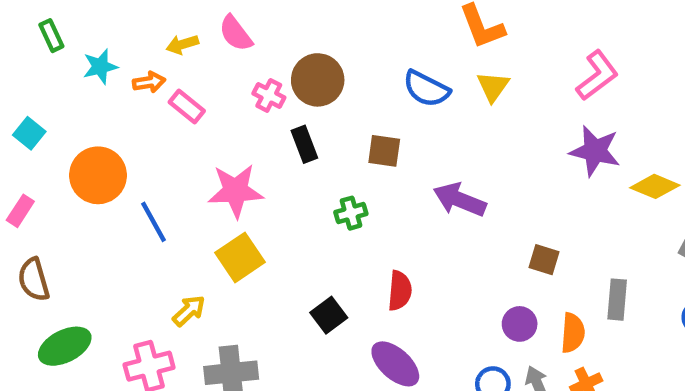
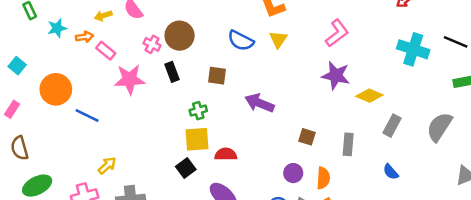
pink star: (236, 191) -> (130, 79), moved
blue line: (153, 222) -> (87, 116), turned -35
yellow square: (240, 257) -> (197, 139), moved, turned 30
red semicircle: (400, 291) -> (226, 154), turned -95
gray rectangle: (617, 300) -> (348, 144), moved

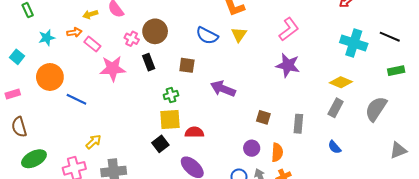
cyan star: (57, 28) -> (47, 38), moved
yellow diamond: (369, 96) -> (341, 82), moved
pink rectangle: (12, 109) -> (13, 94), turned 40

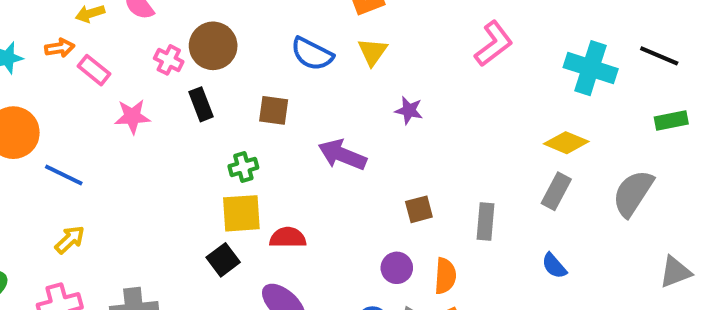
pink L-shape: (289, 29) -> (494, 44), moved
purple star: (288, 65) -> (409, 110), moved, size x0.6
pink star: (113, 68) -> (132, 116), size x0.7
brown square: (263, 117) -> (419, 209), turned -32
yellow arrow: (93, 142) -> (70, 240), moved

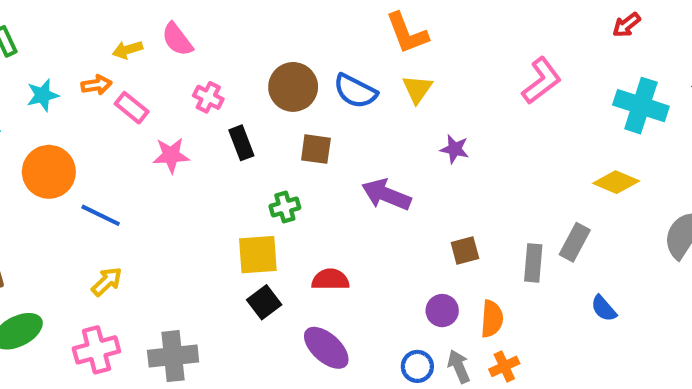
brown circle: (213, 46) -> (293, 87), moved
gray rectangle: (556, 191) -> (575, 242), moved
yellow square: (241, 213) -> (258, 255), moved

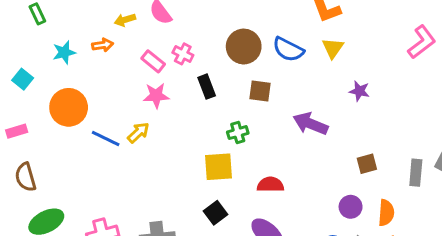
pink rectangle: (132, 108) -> (153, 61), moved
yellow arrow: (107, 282) -> (138, 133), moved
black square: (264, 302) -> (215, 213), moved

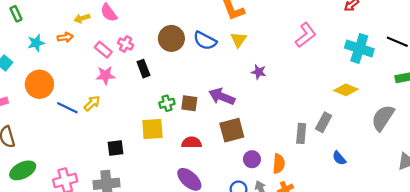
brown square: (260, 91) -> (189, 103), moved
brown square: (367, 164) -> (232, 130), moved, size x1.6
black square: (215, 213) -> (115, 148), moved, turned 30

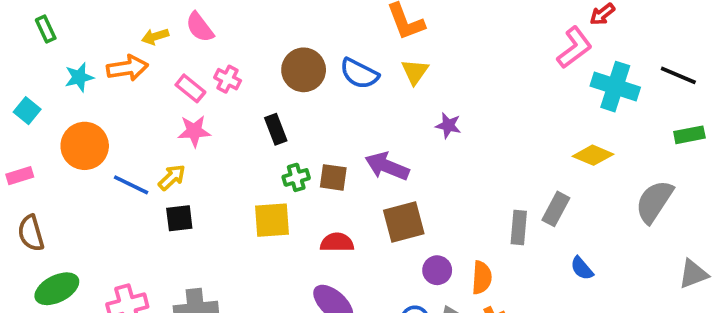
pink L-shape: (306, 35) -> (574, 48), moved
orange arrow: (65, 37) -> (127, 68), size x1.5
black rectangle: (143, 69) -> (276, 129), moved
black square: (115, 148) -> (179, 218), moved

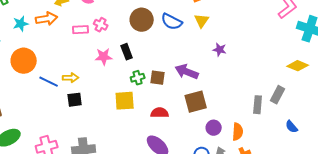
pink rectangle: (190, 88) -> (81, 30), turned -42
pink star: (194, 131) -> (104, 57), moved
yellow arrow: (172, 177) -> (71, 78), turned 42

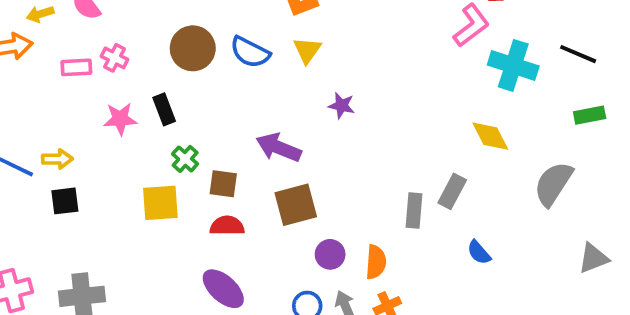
yellow diamond: (298, 66) -> (490, 136), turned 40
green cross: (138, 78) -> (185, 159), turned -32
brown square: (158, 78) -> (223, 184), moved

